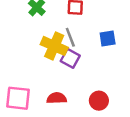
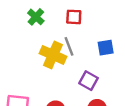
purple square: (70, 58) -> (89, 81), moved

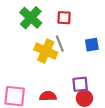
green cross: (36, 17) -> (31, 18), size x1.5
purple square: (89, 81) -> (80, 84), moved, turned -35

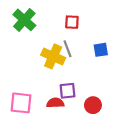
green cross: (31, 18) -> (24, 20), moved
purple square: (80, 84) -> (68, 91), moved

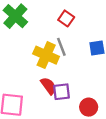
red square: (72, 22) -> (66, 18), turned 32
red semicircle: (55, 103) -> (48, 86), moved, turned 56

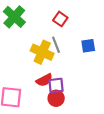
red semicircle: (48, 86) -> (44, 80), turned 98
red circle: (89, 107) -> (56, 98), moved

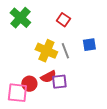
gray line: (56, 45) -> (65, 51), moved
red circle: (56, 98) -> (29, 84), moved

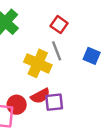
blue square: (89, 45) -> (92, 56), turned 32
gray line: (65, 51) -> (57, 51), moved

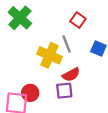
red square: (59, 25) -> (78, 20), moved
red semicircle: (40, 96) -> (71, 75), moved

